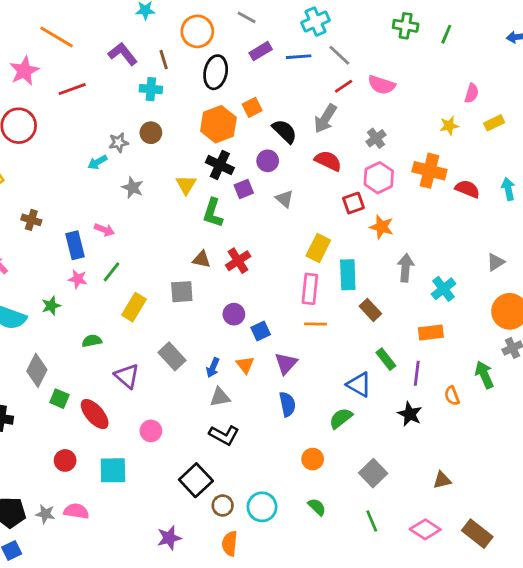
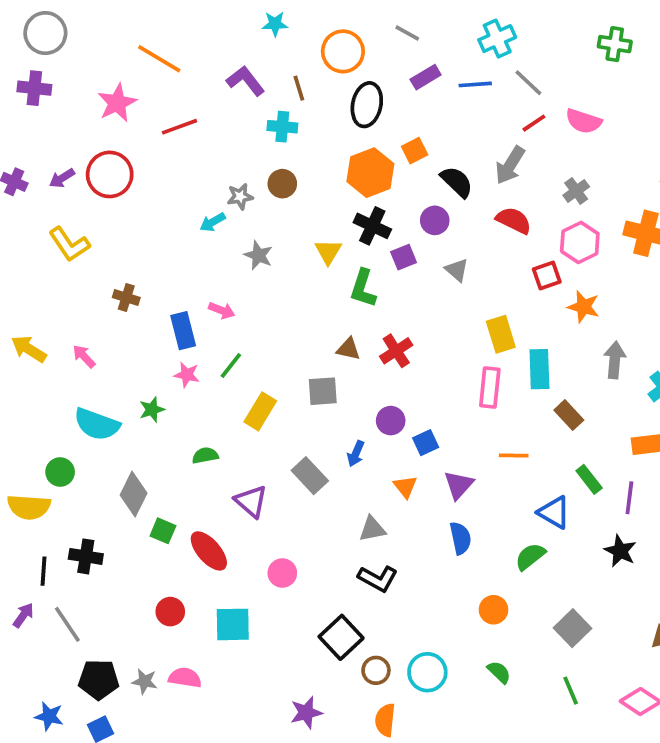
yellow rectangle: (318, 248) -> (501, 334), turned -44
orange line: (315, 324) -> (514, 455), moved
blue arrow: (213, 368) -> (356, 454), moved

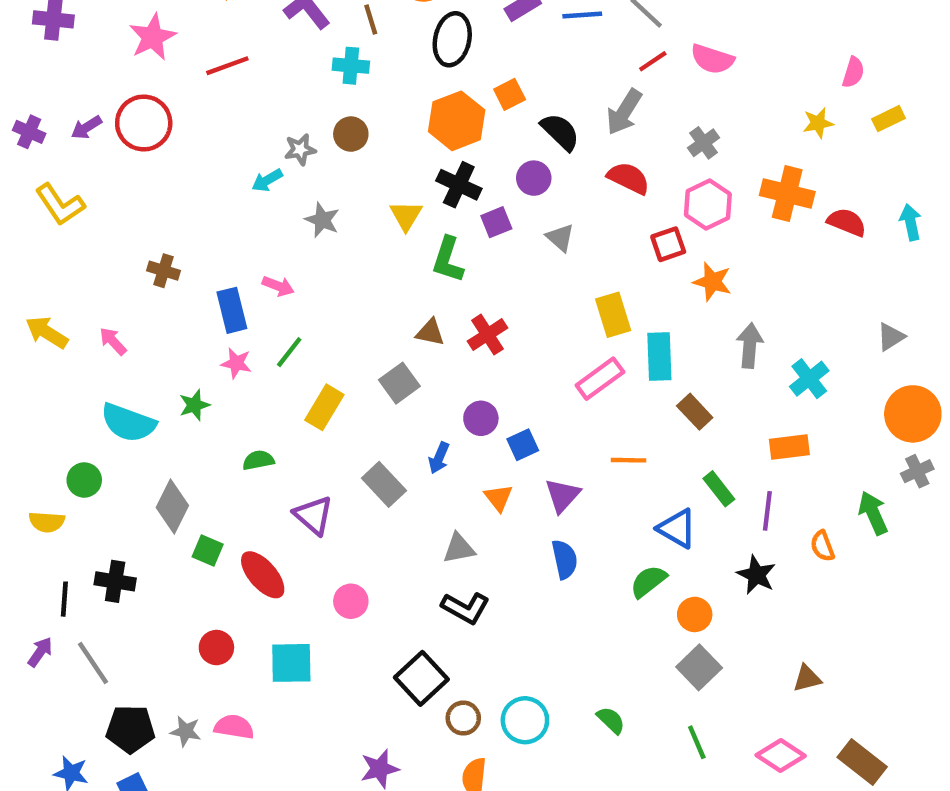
yellow L-shape: (69, 244) -> (60, 205), moved
pink rectangle: (490, 388) -> (600, 379), turned 48
gray square: (323, 391) -> (399, 383), turned -32
yellow semicircle: (29, 507) -> (47, 522), size x0.7
orange circle: (494, 610) -> (695, 614), moved

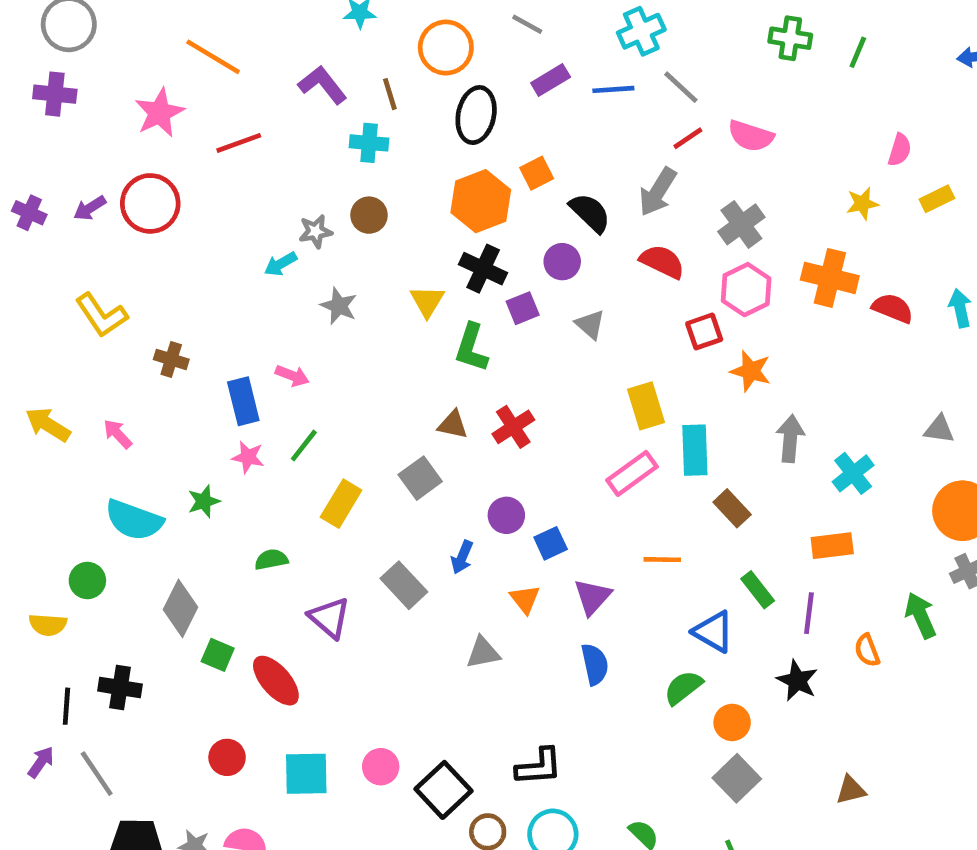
gray cross: (703, 143) -> (741, 224), size x1.4
yellow L-shape: (60, 205) -> (101, 315), moved
gray triangle: (891, 337) -> (939, 429), turned 40
pink circle: (351, 601) -> (381, 767), moved
black L-shape: (465, 608) -> (539, 767), moved, turned -33

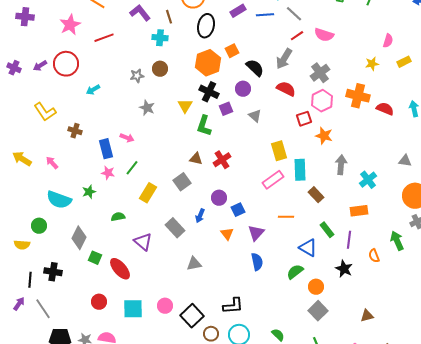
cyan arrow: (281, 264) -> (93, 90), moved
gray triangle: (483, 653) -> (194, 264), moved

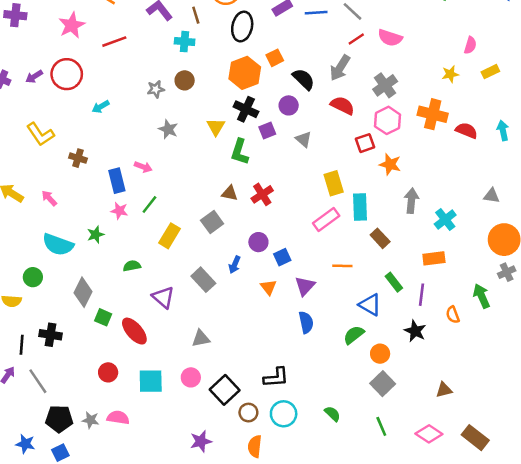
gray triangle: (194, 264) -> (201, 339), moved

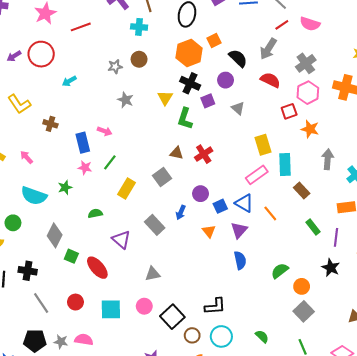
orange line: (342, 266) -> (270, 213), turned 49
blue triangle: (370, 305) -> (244, 203), moved
gray line: (38, 381) -> (41, 303), moved

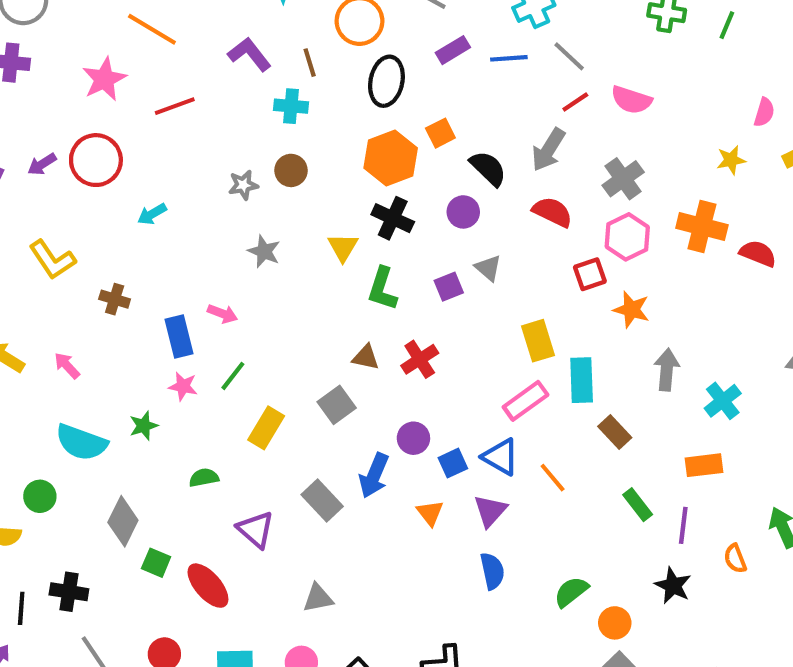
purple square: (208, 101) -> (449, 287), moved
blue arrow: (181, 212) -> (374, 476), size x1.5

